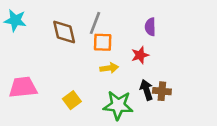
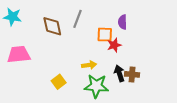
orange square: (103, 42) -> (105, 35), moved
yellow arrow: (109, 68) -> (89, 65), moved
pink trapezoid: (23, 87) -> (19, 55), moved

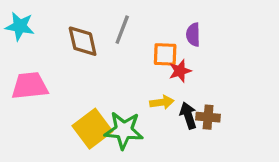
yellow arrow: (89, 65) -> (162, 102), moved
yellow square: (59, 82) -> (92, 129), size x1.6
green star: (96, 86) -> (124, 130), moved

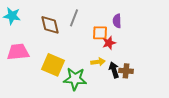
yellow square: (92, 129) -> (53, 65), moved, turned -30

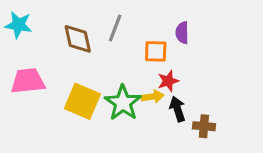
red star: (109, 43) -> (168, 81), moved
brown cross: (126, 71) -> (204, 126), moved
green star: (75, 79) -> (123, 103), moved, turned 30

